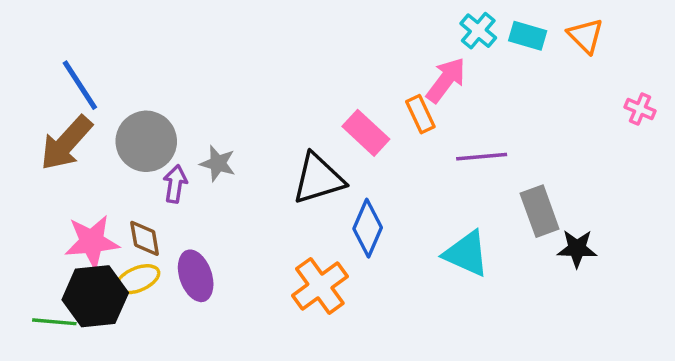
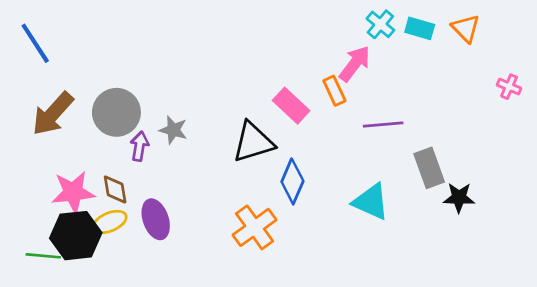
blue line: (80, 85) -> (35, 43), moved

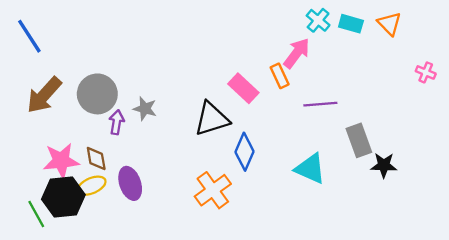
green line: (43, 256) -> (36, 214), turned 56

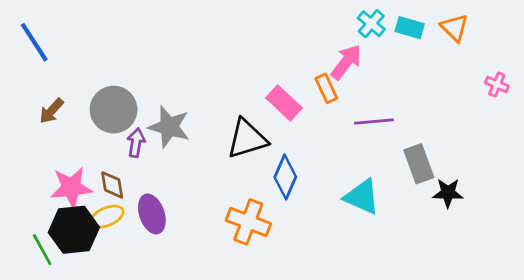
brown arrow: (44, 95) -> (51, 111), size x0.6
gray star: (145, 109) -> (169, 127), size x1.5
orange cross: (213, 190) -> (248, 222), turned -33

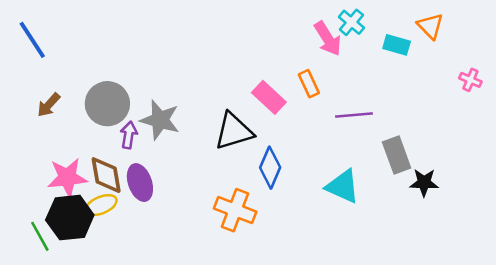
cyan rectangle: (410, 28) -> (397, 45), moved
pink arrow: (346, 62) -> (328, 39), moved, turned 111
brown diamond: (112, 185) -> (106, 175), size x1.4
purple ellipse: (152, 214) -> (140, 183), moved

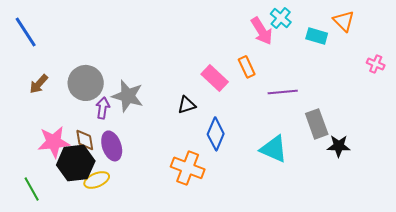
black triangle: (234, 131) -> (187, 105), size x0.6
brown diamond: (106, 175) -> (85, 140), size x0.7
yellow ellipse: (101, 205) -> (97, 180), moved
black hexagon: (70, 218) -> (76, 163), moved

